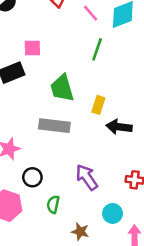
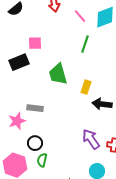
gray rectangle: (54, 126) -> (35, 108), moved, size x0.7
purple arrow: (87, 177) -> (91, 139), moved
green semicircle: (53, 204) -> (42, 160), moved

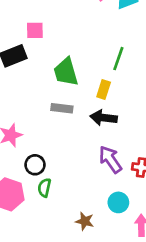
green line: (85, 44) -> (118, 59), moved
black arrow: (102, 104) -> (104, 118), moved
gray rectangle: (35, 108) -> (62, 108), moved

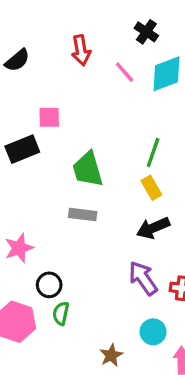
yellow rectangle: (104, 89) -> (151, 188), moved, turned -48
black arrow: (104, 118) -> (153, 228), moved, turned -30
brown star: (85, 221) -> (111, 355), turned 30

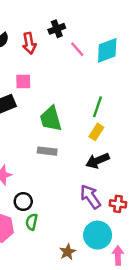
black cross: (146, 32) -> (57, 29), moved, turned 35
red arrow: (81, 50) -> (29, 43), moved
yellow rectangle: (151, 188) -> (96, 132), turned 63
cyan circle: (153, 332) -> (98, 235), size x1.5

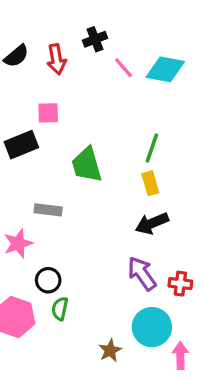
cyan diamond: (107, 50) -> (165, 69), turned 32
yellow rectangle: (96, 132) -> (150, 183), turned -49
gray rectangle: (47, 151) -> (48, 210), moved

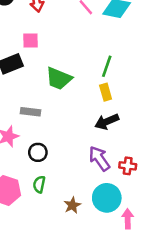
green trapezoid: (87, 165) -> (59, 79), turned -52
black circle: (48, 280) -> (38, 152), moved
brown star: (110, 350) -> (72, 205), moved

